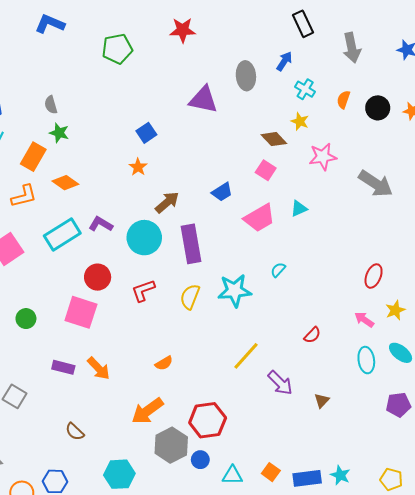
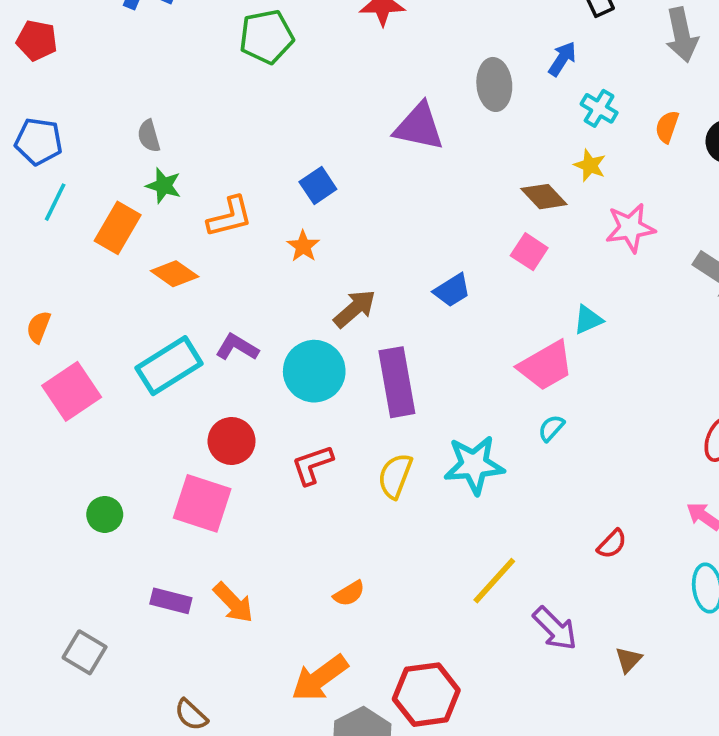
orange L-shape: (24, 196) -> (230, 217), moved
pink trapezoid: (259, 218) -> (546, 366), moved

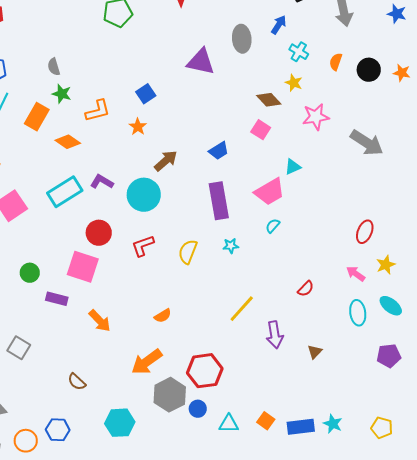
purple rectangle: (397, 382) -> (219, 201), moved
cyan star: (474, 465) -> (231, 246), size x0.5
purple rectangle: (171, 601) -> (57, 299), moved
purple arrow: (555, 628) -> (275, 335), turned 36

